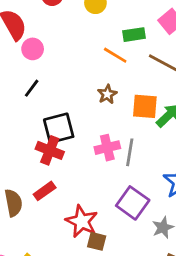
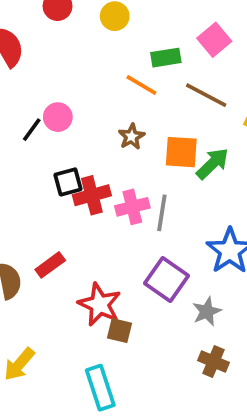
pink circle: (33, 49) -> (58, 117), moved
black square: (59, 128) -> (68, 182), size x0.7
red cross: (50, 150) -> (92, 195), moved, turned -36

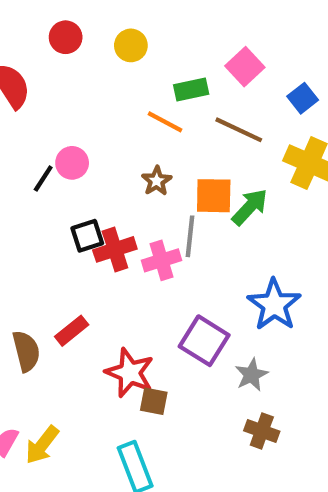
gray line: (162, 213) -> (190, 236), moved

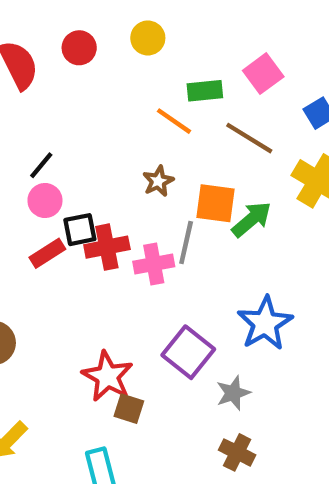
red circle: (66, 37) -> (79, 48), moved
pink circle: (72, 163) -> (45, 201), moved
red rectangle: (72, 331) -> (47, 253), moved

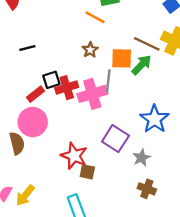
brown line: (249, 138) -> (147, 44), moved
black line: (41, 165) -> (27, 48), turned 42
pink circle: (45, 201) -> (33, 122), moved, size x1.6
pink cross: (154, 264) -> (92, 94), size x1.4

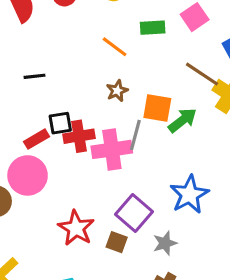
orange line: (95, 17) -> (115, 47), moved
brown line: (147, 44) -> (202, 74), moved
brown square: (87, 172) -> (117, 242), moved

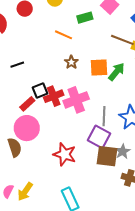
gray line: (135, 135) -> (104, 116), moved
brown square: (117, 242) -> (107, 156), moved, size x1.6

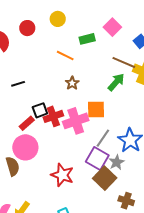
orange square: (99, 67) -> (96, 110), moved
green arrow: (117, 72) -> (116, 82), moved
gray line: (104, 116) -> (103, 138), turned 30
gray star: (123, 151) -> (117, 162), moved
brown square: (107, 156) -> (105, 178), turned 35

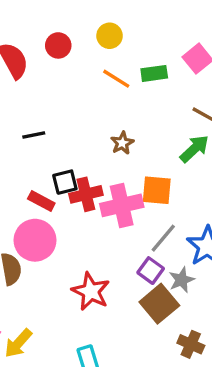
orange line: (65, 56) -> (116, 79), moved
red rectangle: (27, 123) -> (41, 201), turned 63
purple square: (97, 159) -> (151, 271), size x0.7

